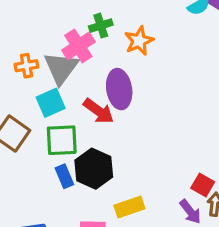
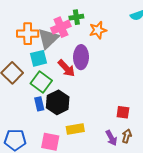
orange cross: (26, 66) -> (28, 34), size x1.5
green square: (62, 140) -> (41, 82), turned 30
red square: (203, 185) -> (123, 112), moved, turned -32

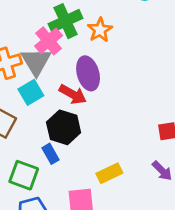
green cross: (76, 17) -> (66, 21), size x1.6
green square: (41, 82) -> (24, 175), moved
black hexagon: (58, 102) -> (64, 127), moved

